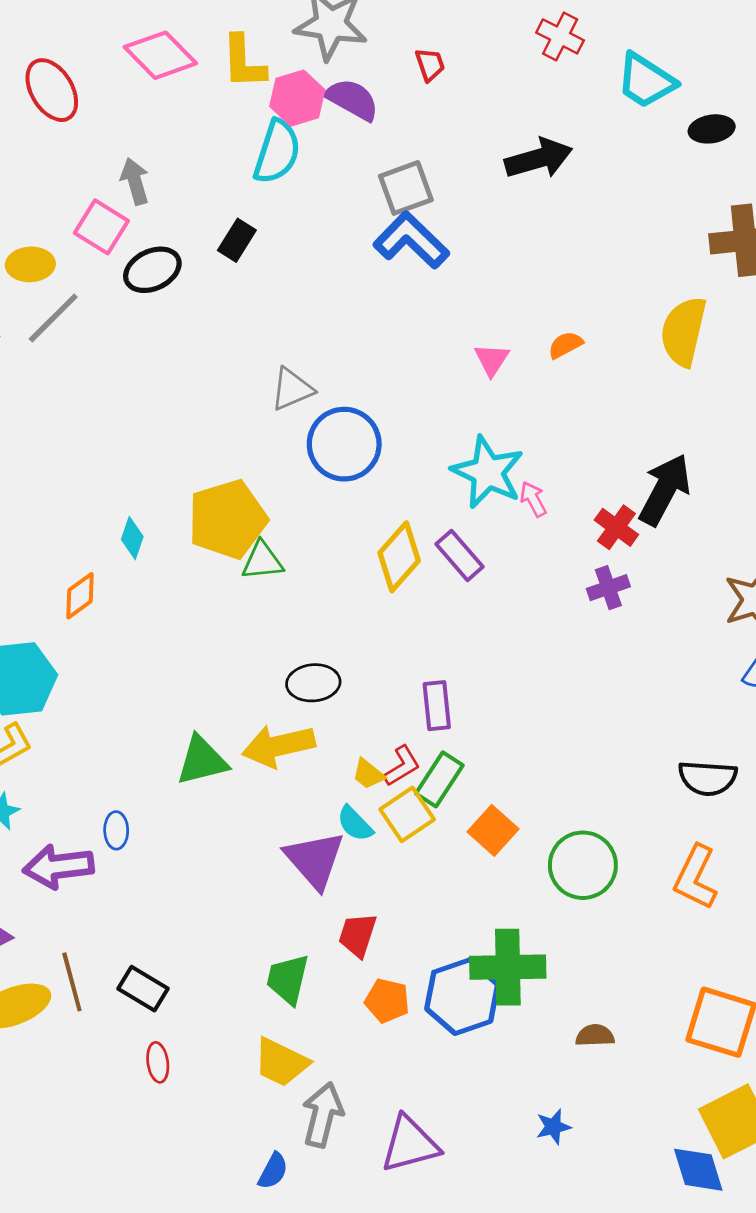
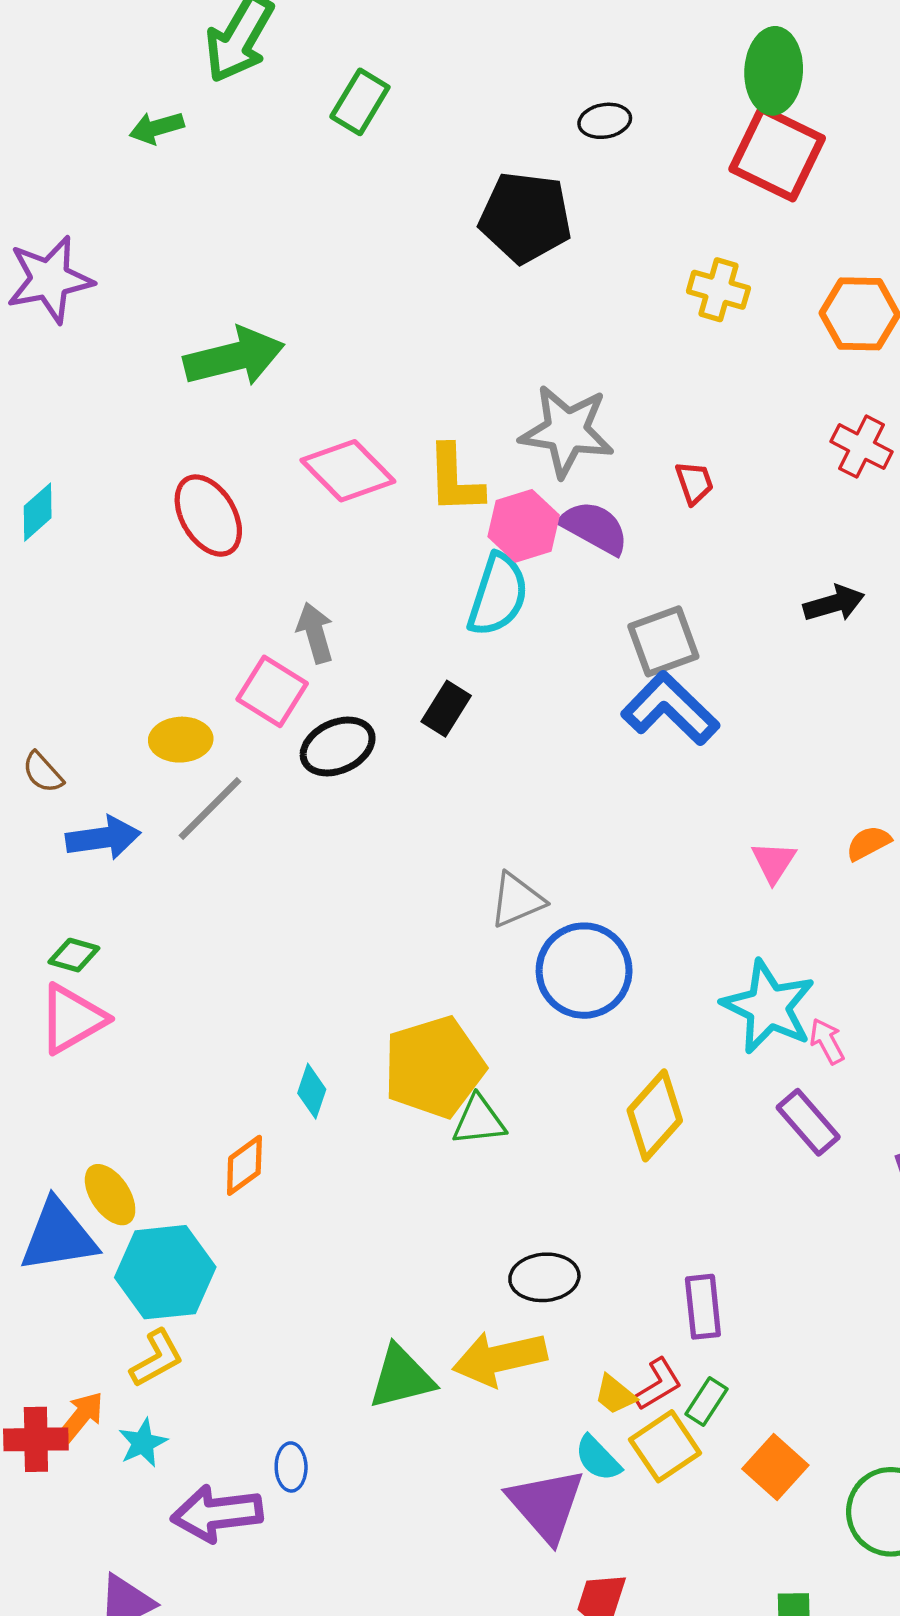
black arrow: (539, 158) -> (834, 603), size x0.7
purple rectangle: (459, 555) -> (808, 1122), moved
green rectangle: (439, 779) -> (706, 1401), size x0.7

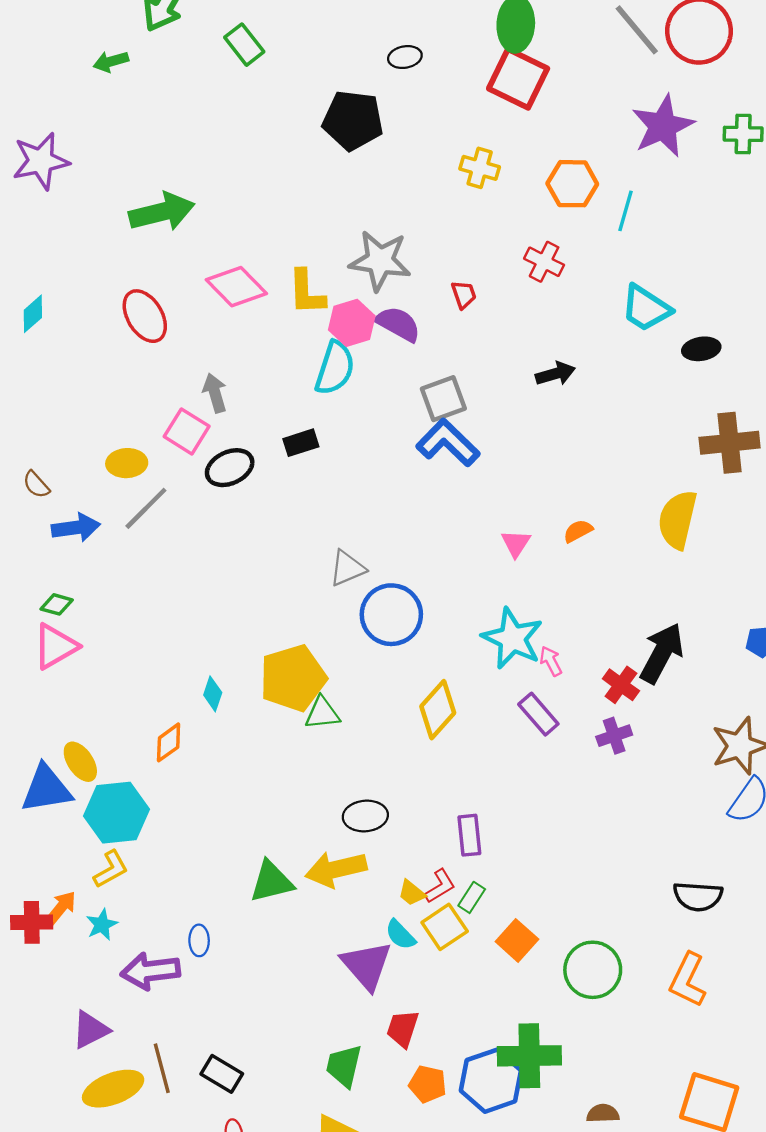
green rectangle: (360, 102) -> (244, 45), turned -69
red cross: (862, 447) -> (544, 262), moved
black rectangle: (446, 709) -> (301, 443), turned 40

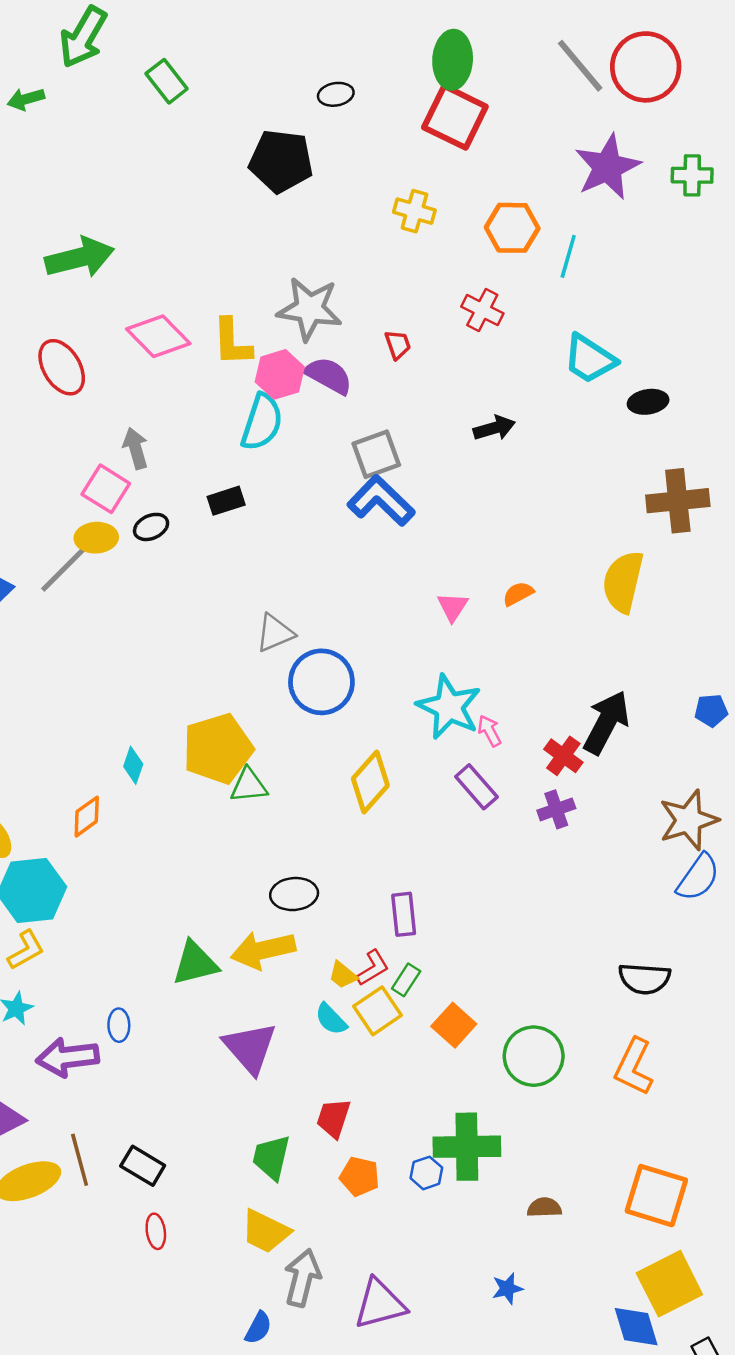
yellow ellipse: (127, 463) -> (96, 538), moved
black ellipse: (230, 468) -> (151, 527), size x0.7
purple triangle: (366, 965) -> (250, 1048), moved
blue hexagon: (491, 1081) -> (426, 1173), size x0.5

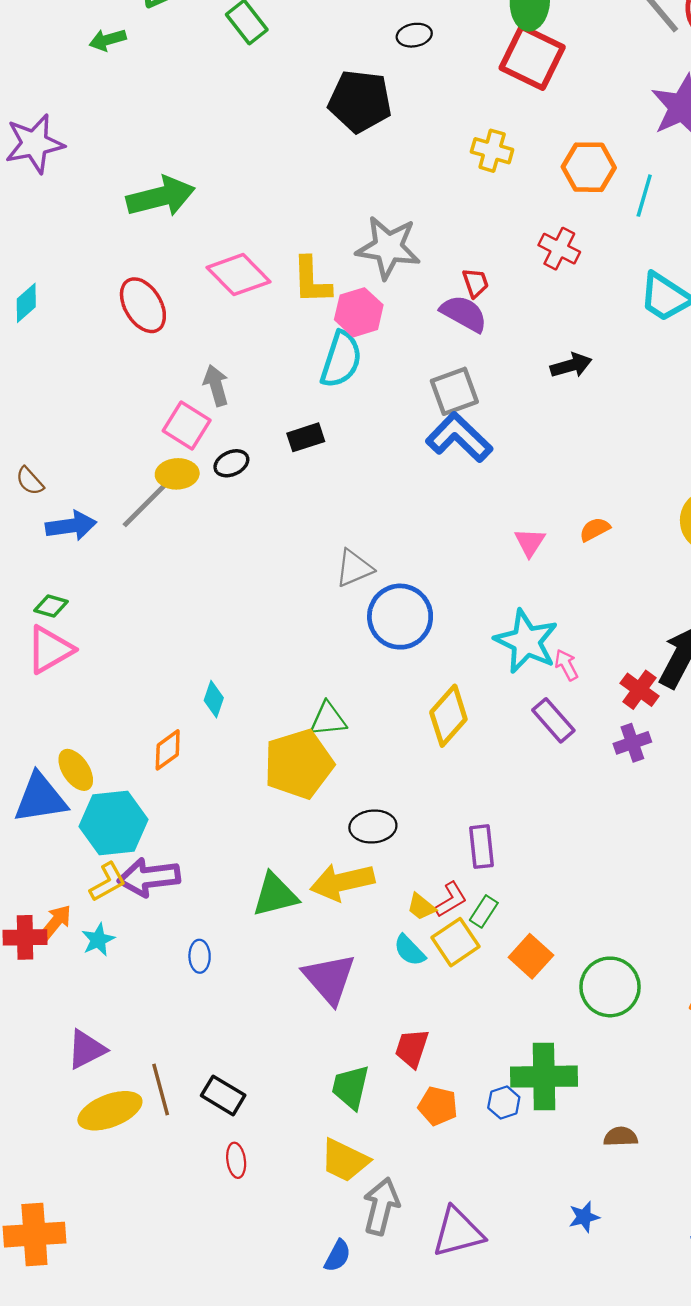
purple semicircle: (329, 376) -> (464, 313), moved
yellow pentagon: (218, 749) -> (299, 764), moved
purple arrow: (68, 1057) -> (149, 877), moved

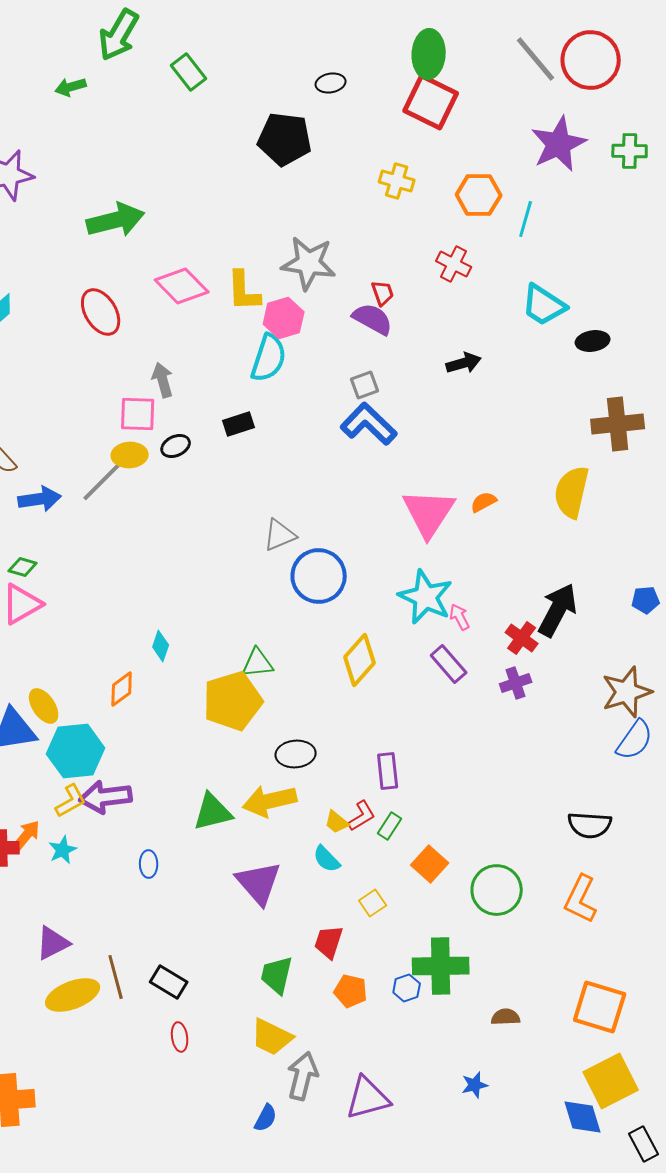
gray square: (454, 391) -> (365, 385), size x0.7
pink square: (187, 426) -> (138, 414), turned -30
pink triangle: (530, 542) -> (429, 513), size x2.0
yellow square: (456, 942) -> (373, 903), moved, size x0.7

